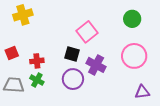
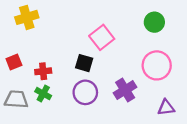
purple cross: (96, 65) -> (125, 90), moved, turned 30

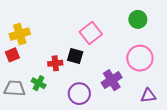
yellow cross: (27, 17) -> (20, 34), moved
red cross: (43, 71) -> (55, 63), moved
purple circle: (85, 92) -> (79, 94), moved

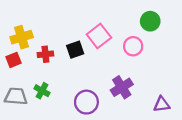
black square: (75, 56) -> (75, 50), moved, turned -35
pink circle: (140, 58) -> (133, 46), moved, size x0.7
red cross: (55, 63) -> (45, 54), moved

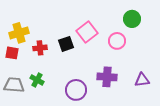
red square: (14, 60) -> (12, 53), turned 32
purple cross: (122, 87) -> (107, 77), turned 36
purple triangle: (162, 104) -> (142, 80), moved

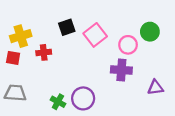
green circle: (132, 19) -> (150, 32), moved
black square: (66, 44) -> (67, 27), moved
purple cross: (107, 77) -> (121, 70), moved
green cross: (37, 80) -> (58, 102), moved

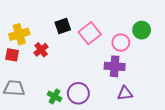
red cross: (44, 52) -> (41, 50), turned -32
purple triangle: (155, 87) -> (125, 93), moved

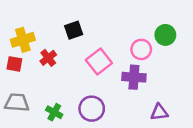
pink square: (90, 33) -> (99, 62), moved
purple triangle: (125, 93) -> (159, 112), moved
green cross: (55, 96) -> (54, 112), moved

